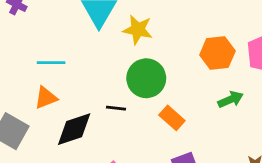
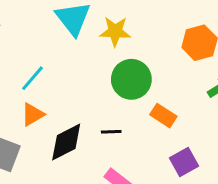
cyan line: (51, 63) -> (33, 78), turned -40
black line: (116, 108) -> (111, 132), moved

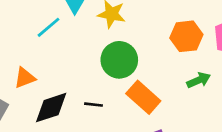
cyan line: (33, 78) -> (49, 27), moved
orange rectangle: (163, 116) -> (143, 97), size x1.4

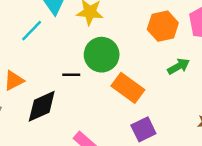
black line: (94, 105) -> (71, 75), moved

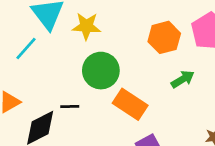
black line: (71, 75) -> (70, 107), moved

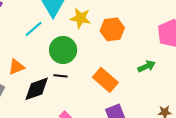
orange hexagon: (164, 37) -> (112, 29), moved
green circle: (101, 71) -> (63, 50), moved

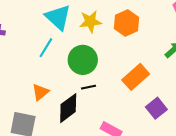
orange rectangle: (105, 80) -> (136, 77), turned -65

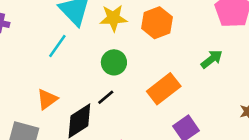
green circle: (83, 60) -> (114, 62), moved, size x0.7
black line: (89, 87) -> (106, 97), turned -32

